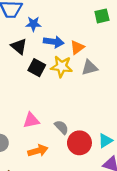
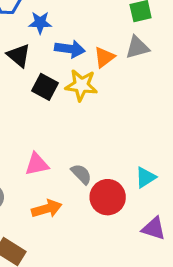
gray triangle: (90, 68) -> (137, 47), moved
cyan triangle: (105, 141) -> (145, 177), moved

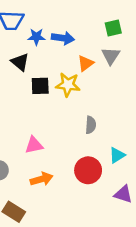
gray triangle: (137, 47) -> (111, 56), turned -42
blue arrow: (70, 49) -> (63, 38), moved
black square: (45, 87) -> (40, 86), turned -30
gray semicircle: (81, 174) -> (91, 125), moved, turned 48

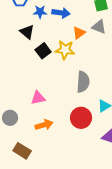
gray triangle: (111, 56) -> (99, 27), turned -42
black square: (40, 86) -> (43, 51), turned -35
gray semicircle: (91, 125) -> (83, 82), size x1.5

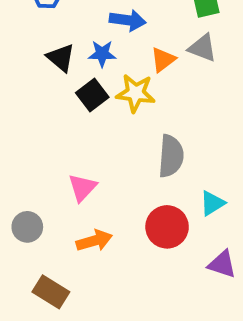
blue star: (40, 12) -> (102, 54), moved
pink triangle: (38, 98) -> (82, 188), turned -35

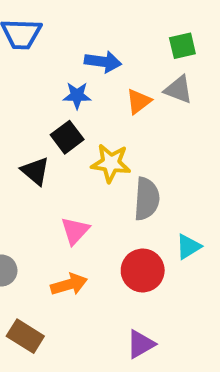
black triangle: (61, 58) -> (35, 171), moved
yellow star: (136, 93) -> (111, 163), moved
pink triangle: (82, 188) -> (75, 231), moved
purple triangle: (222, 264) -> (141, 344), moved, turned -48

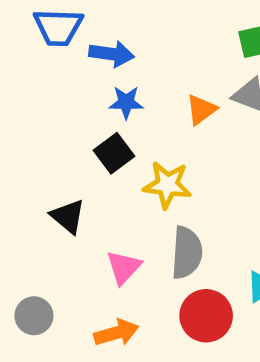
blue arrow: (103, 62) -> (112, 54), moved
black triangle: (35, 171) -> (68, 216), moved
gray semicircle: (147, 199) -> (187, 253), moved

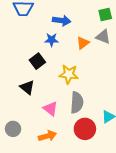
blue arrow: (112, 54) -> (62, 21), moved
black square: (114, 153) -> (37, 61), moved
pink triangle: (124, 267) -> (50, 109), turned -35

